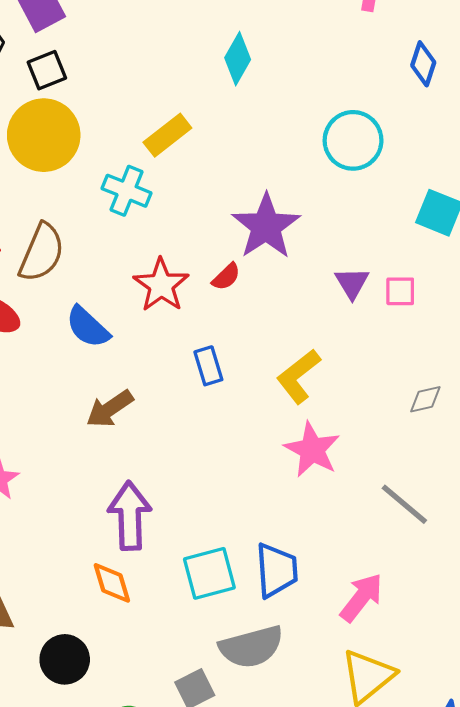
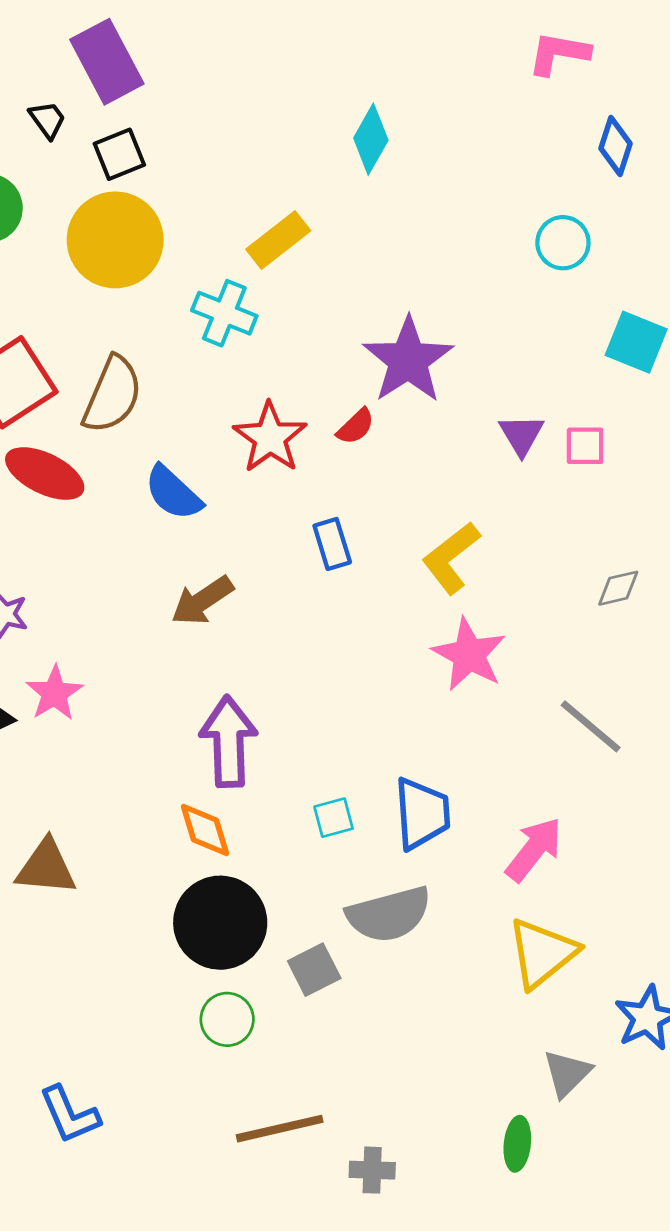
cyan circle: (353, 140) -> (563, 243), moved, size x0.7
cyan square: (209, 573) -> (334, 818), size x0.6
black circle: (65, 659) -> (220, 923), moved, size x1.4

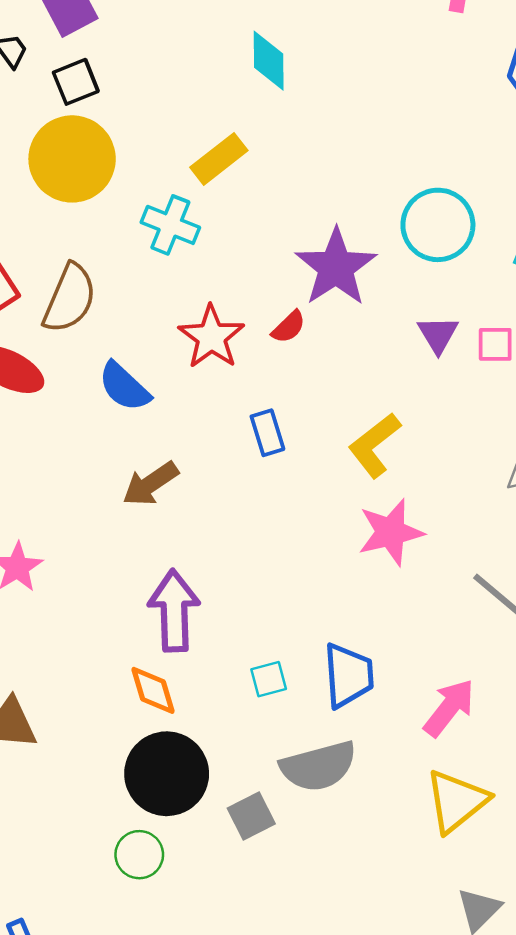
cyan diamond: (371, 139) -> (269, 61), moved, turned -30
cyan circle: (563, 243) -> (438, 225), moved, size x1.5
pink star: (469, 655) -> (391, 532), turned 30
green circle: (227, 1019) -> (139, 855), moved

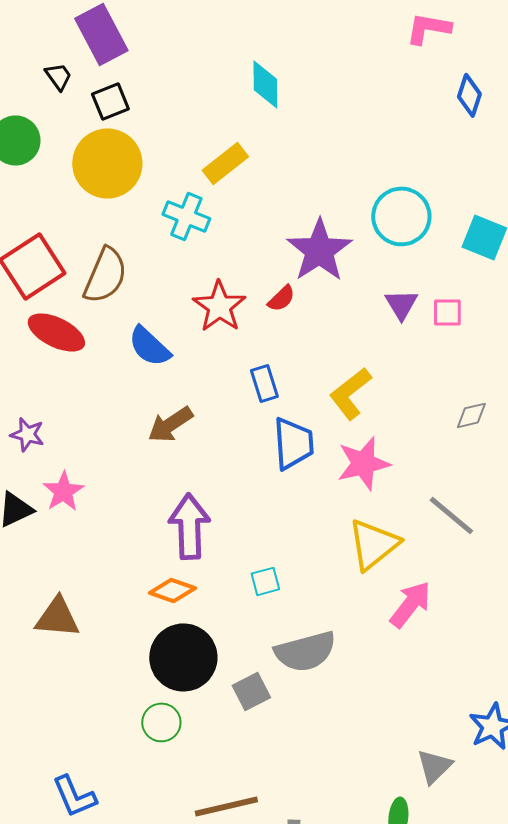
blue trapezoid: (348, 675) -> (293, 443), moved
orange diamond: (153, 690) -> (172, 590), turned -54
yellow triangle: (457, 801) -> (373, 544), moved

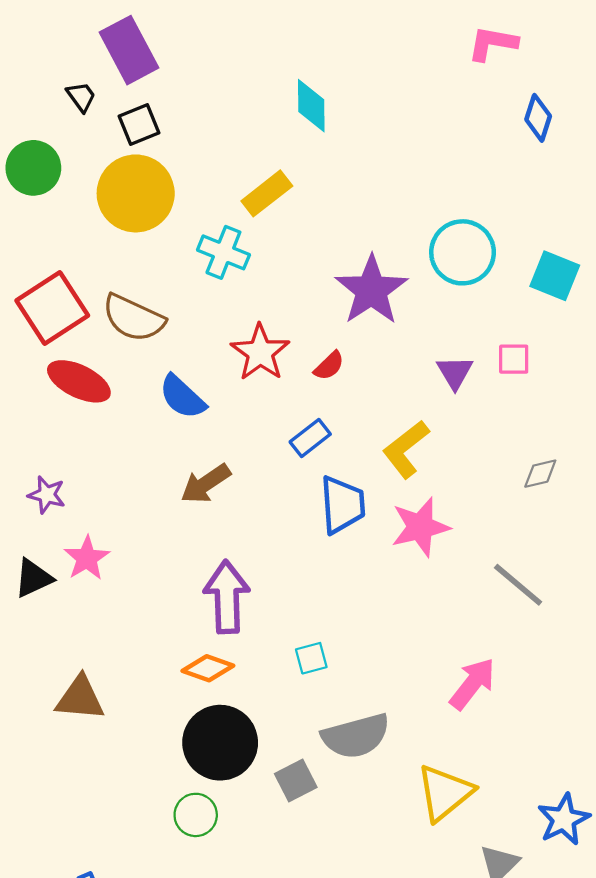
brown semicircle: (105, 275) -> (133, 318), turned 92
red semicircle: (281, 298) -> (329, 366), moved
purple triangle: (401, 304) -> (455, 372), moved
blue rectangle: (264, 383) -> (310, 438), turned 69
yellow triangle: (373, 544) -> (445, 793), moved

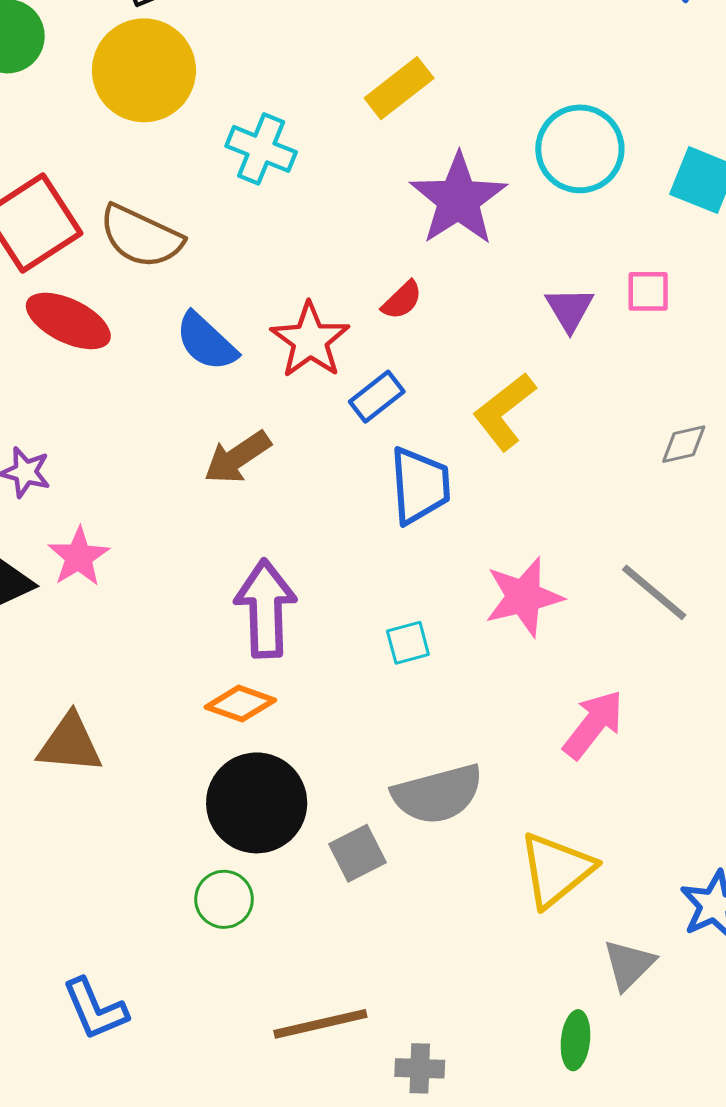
yellow rectangle: (267, 193) -> (399, 88), moved
red star: (260, 352) -> (310, 340), moved
pink star: (420, 527) -> (524, 597), moved
cyan square: (311, 658) -> (408, 643), moved

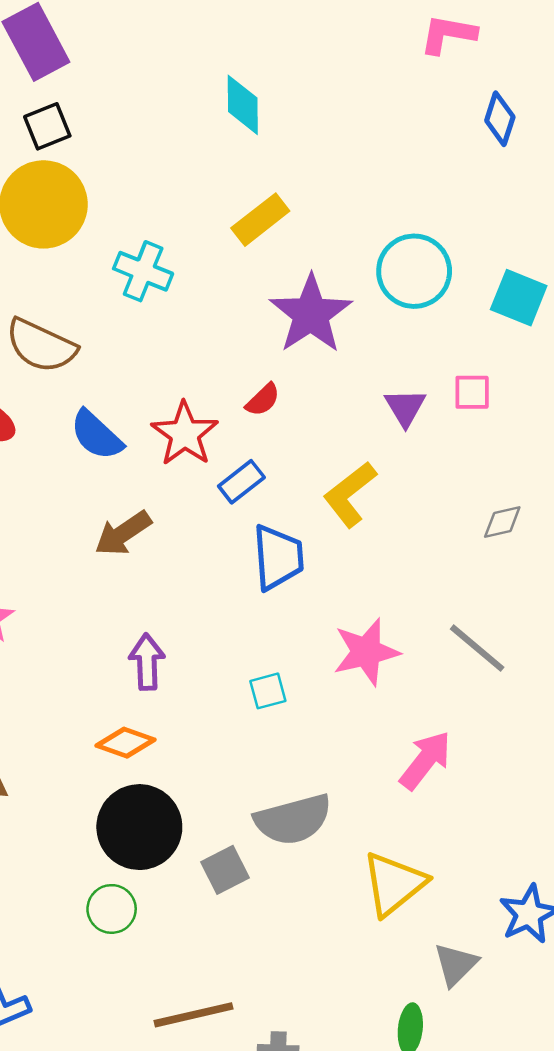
purple arrow: (266, 609) -> (147, 662), size x0.7

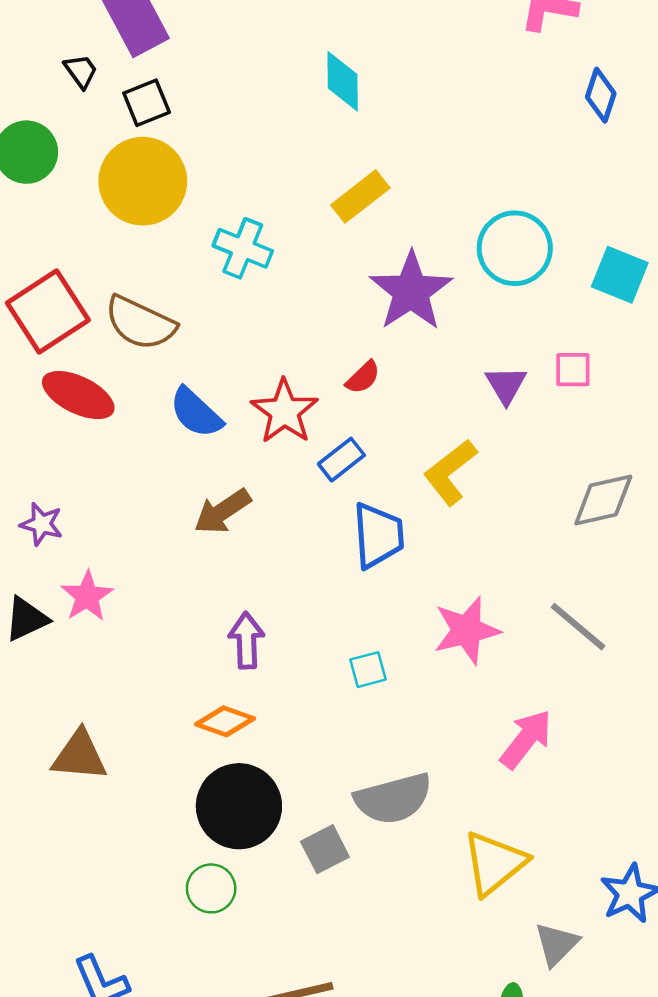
gray diamond: (502, 522) -> (603, 500), size x1.6

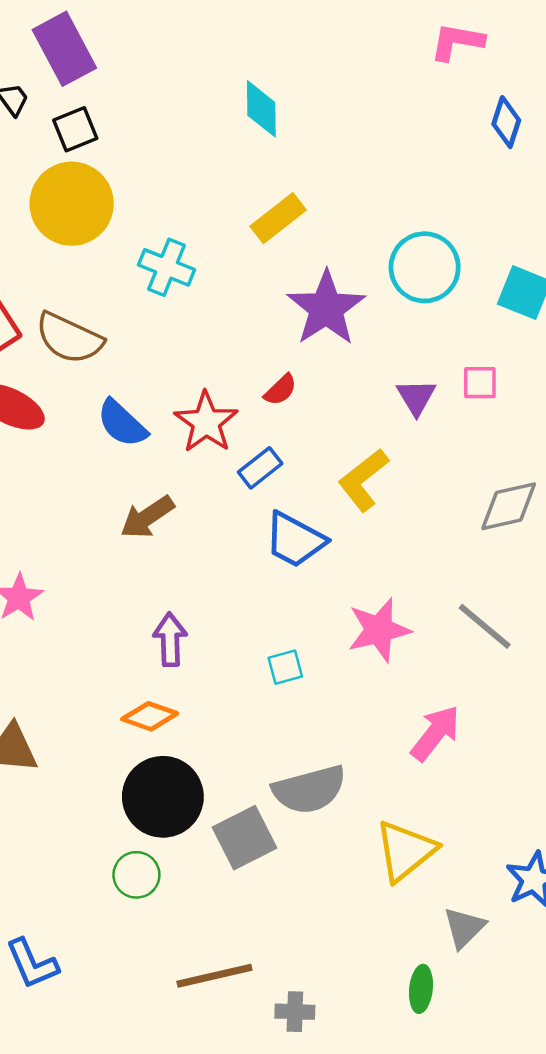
blue trapezoid: (378, 535) -> (295, 540), turned 122
gray square: (325, 849) -> (244, 838), size x1.4

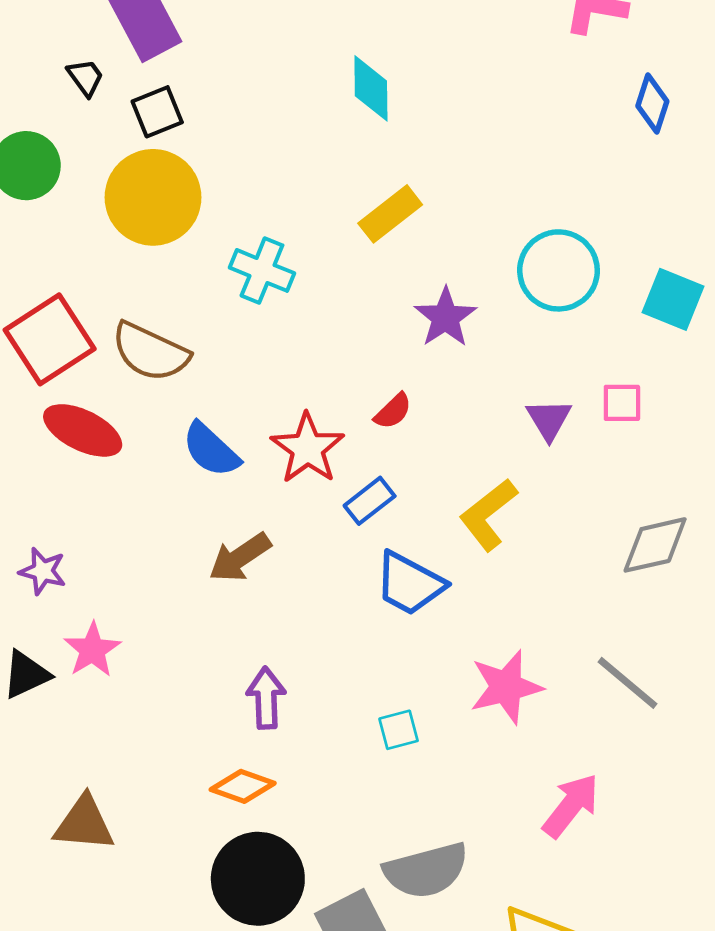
purple star: (326, 308) -> (445, 317), size x0.7

